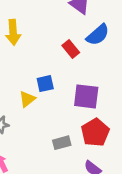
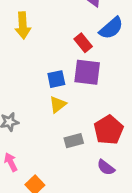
purple square: (86, 96) -> (87, 72), moved
yellow triangle: (27, 99) -> (58, 104), moved

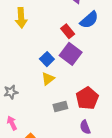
purple square: (87, 72) -> (71, 54), turned 30
blue square: (56, 79) -> (47, 59), turned -32
purple semicircle: (106, 167) -> (85, 127), turned 32

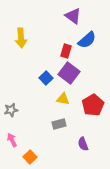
red rectangle: (68, 31) -> (66, 51), turned 56
yellow triangle: (48, 79) -> (63, 99), moved, turned 48
red pentagon: (87, 98) -> (93, 105), moved

